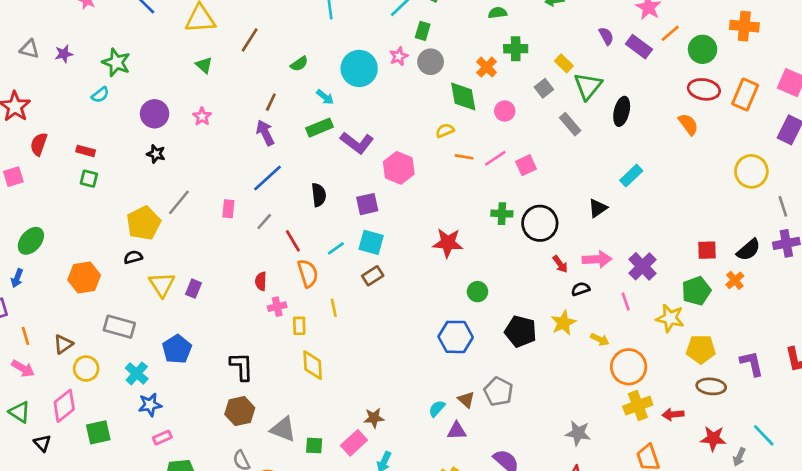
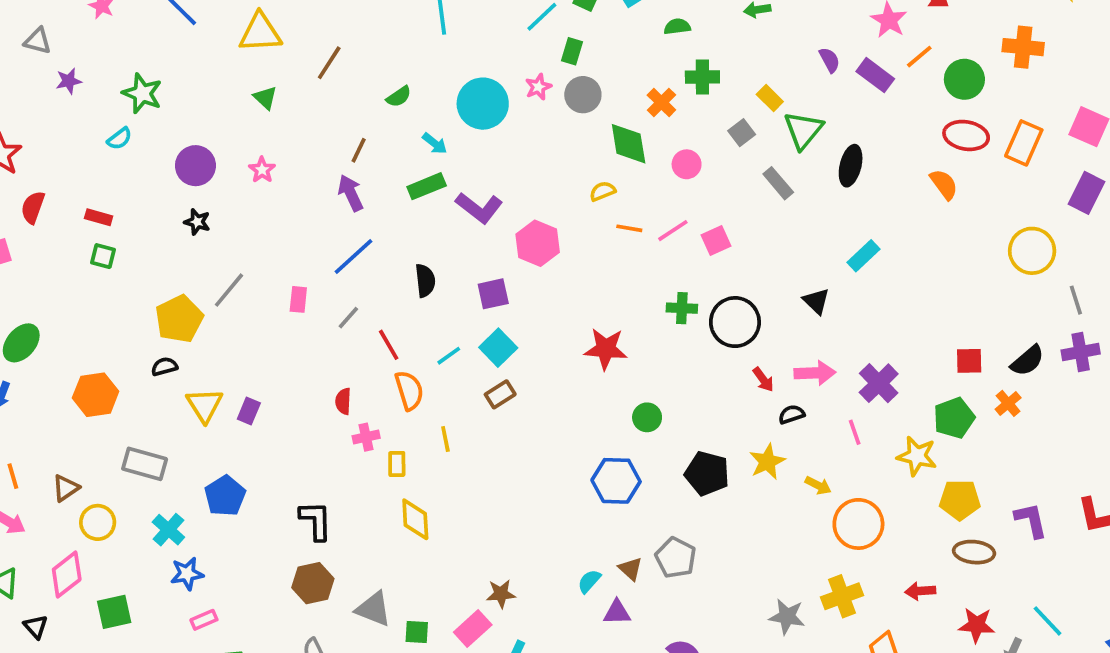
gray triangle: (29, 49) -> (38, 41), moved
black triangle: (598, 208) -> (816, 301), turned -42
cyan square: (371, 242) -> (498, 348), turned 30
yellow cross: (638, 406) -> (842, 596), moved

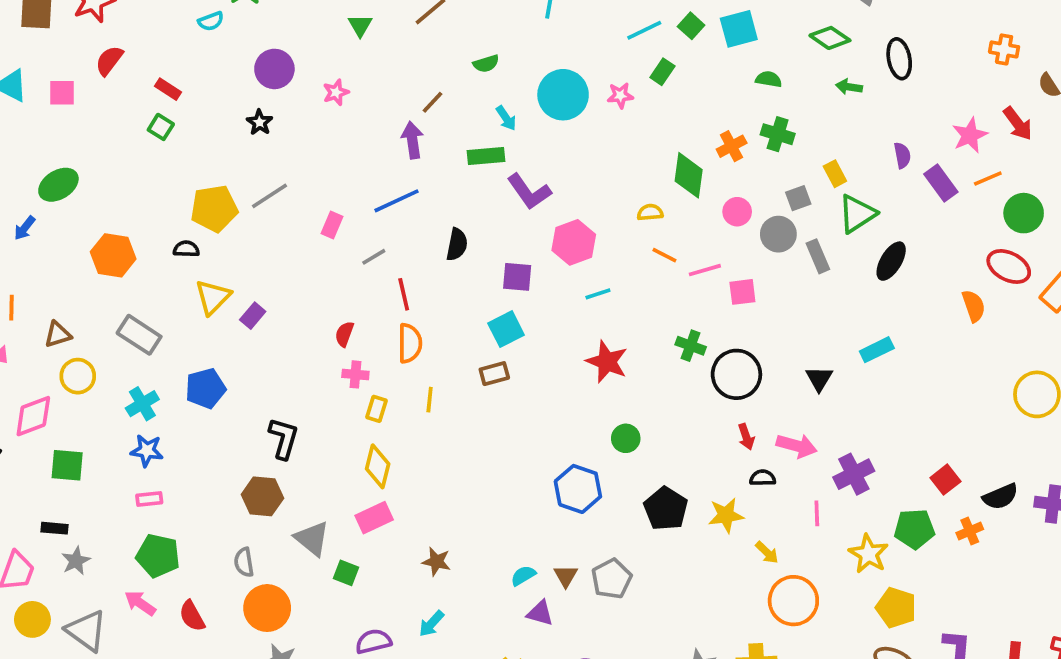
gray circle: (583, 95) -> (778, 234), moved
cyan line: (449, 356) -> (598, 294), moved
red square: (969, 361) -> (945, 480), turned 36
pink rectangle: (473, 629) -> (374, 518), moved

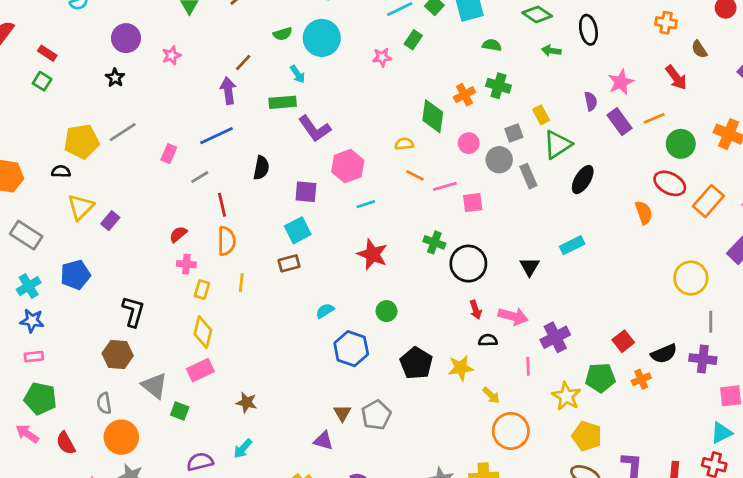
cyan circle: (563, 95) -> (322, 38), moved
pink star: (970, 135) -> (621, 82), moved
red semicircle: (344, 334) -> (178, 234), turned 30
cyan semicircle: (523, 576) -> (325, 311), moved

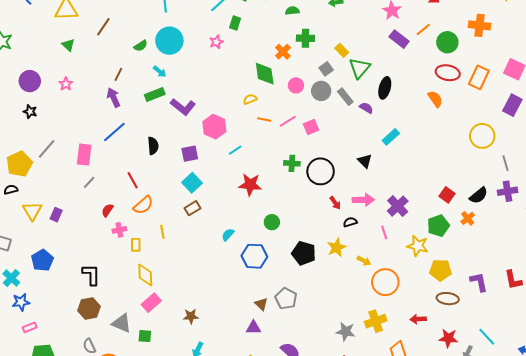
purple semicircle: (591, 101) -> (366, 108), moved, turned -32
pink rectangle: (169, 154) -> (84, 155), size x1.5
gray line: (200, 177) -> (89, 182), moved
orange semicircle: (227, 241) -> (143, 205), turned 65

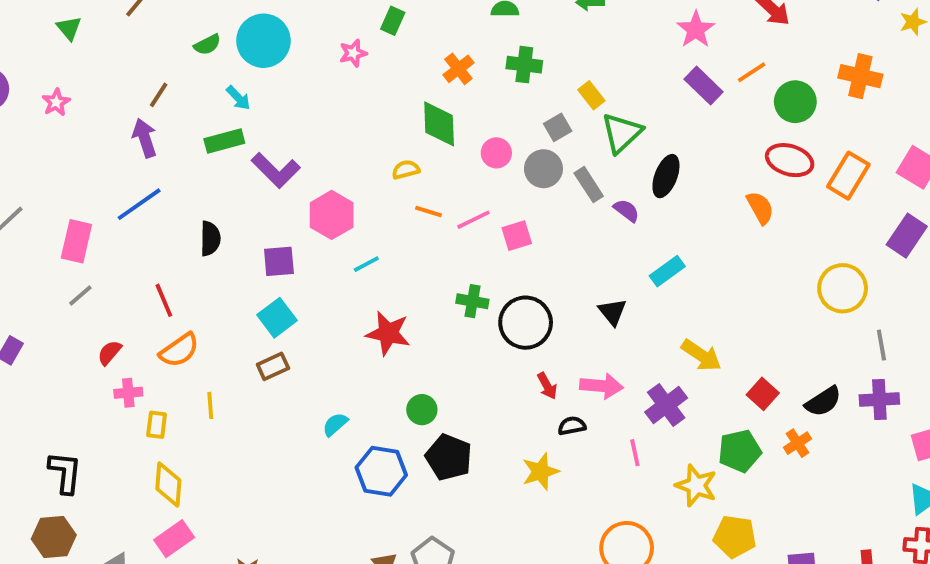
orange cross: (283, 52) -> (458, 69), moved
black pentagon: (304, 253) -> (449, 457), moved
yellow arrow: (364, 261) -> (701, 355), moved, size x1.5

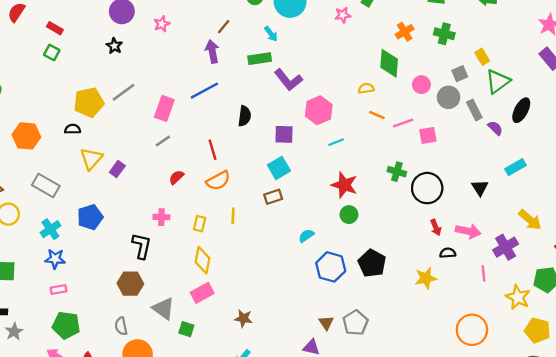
pink cross: (128, 393) -> (161, 217), moved
green circle: (422, 410) -> (349, 215), moved

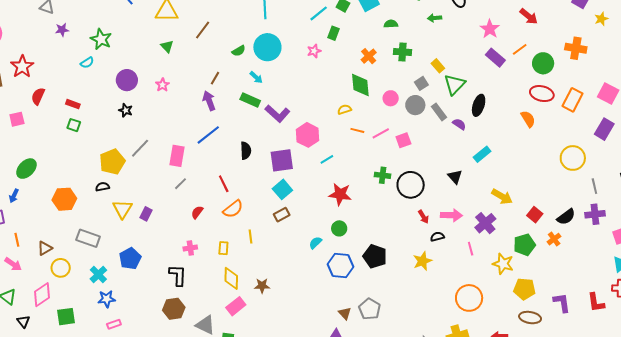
green rectangle: (260, 59) -> (250, 100), turned 42
purple square: (284, 134) -> (282, 160), size x1.4
green circle: (349, 215) -> (339, 228), moved
brown star: (243, 318) -> (262, 286), moved

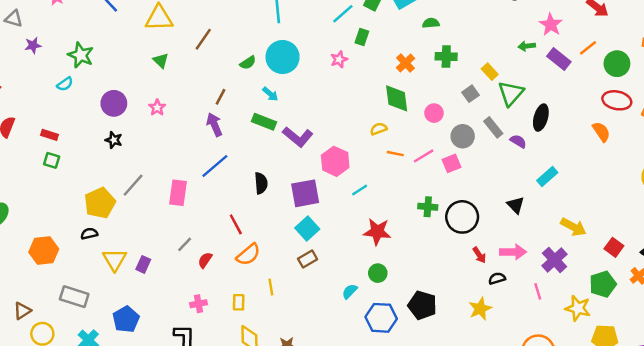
green arrow: (435, 18) -> (527, 46), moved
gray circle: (415, 105) -> (463, 136), moved
gray line: (180, 184) -> (185, 244), moved

